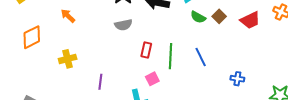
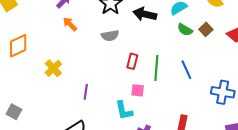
orange arrow: (68, 16) -> (70, 24), moved
yellow cross: (68, 59) -> (53, 68), turned -30
pink square: (152, 79) -> (138, 90), turned 32
blue cross: (237, 79) -> (223, 92), size x1.6

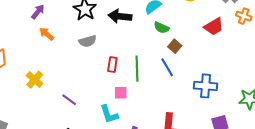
brown square: (206, 29) -> (175, 46), moved
purple line: (86, 92) -> (69, 100), turned -56

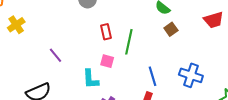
red rectangle: (112, 65) -> (106, 32), turned -35
blue line: (167, 67) -> (153, 76), moved
yellow cross: (35, 80) -> (16, 25), moved

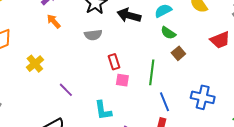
yellow cross: (16, 25) -> (35, 64), moved
green line: (129, 42) -> (152, 72), moved
pink square: (107, 61) -> (122, 80), moved

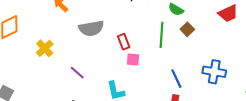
gray semicircle: (93, 35) -> (91, 28), moved, size x1.4
green line: (152, 72) -> (161, 35), moved

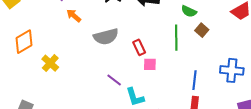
yellow cross: (45, 48) -> (50, 63), moved
purple line: (77, 73) -> (114, 80), moved
blue line: (176, 79) -> (195, 80), turned 36

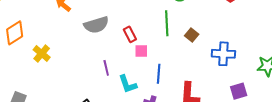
brown square: (202, 30) -> (192, 35), moved
purple line: (114, 80) -> (106, 68), turned 42
blue line: (195, 80) -> (159, 74), moved

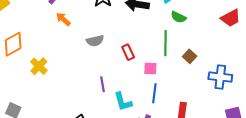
gray semicircle: (96, 25) -> (95, 41), size x0.7
pink square: (141, 51) -> (150, 68), moved

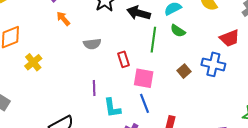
green line: (165, 43) -> (153, 40), moved
pink square: (150, 68) -> (144, 78), size x1.5
blue cross: (220, 77) -> (213, 64), moved
blue line: (154, 93) -> (145, 103), turned -36

